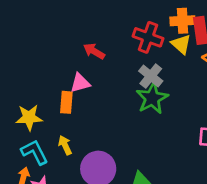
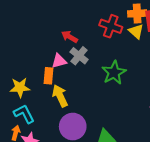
gray cross: (151, 76) -> (79, 56), moved
yellow arrow: (65, 145) -> (60, 96), moved, size x1.5

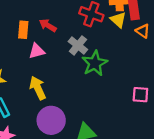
gray cross: (79, 56) -> (78, 45), moved
orange rectangle: (48, 76) -> (23, 30), moved

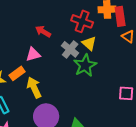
yellow triangle: (118, 20) -> (89, 43), moved
orange rectangle: (23, 30) -> (17, 73), moved, turned 49

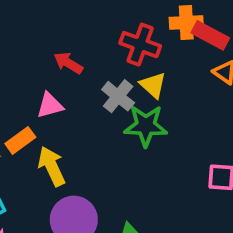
red rectangle: (120, 16) -> (210, 35), turned -54
green star: (85, 65) -> (146, 126), turned 30

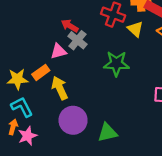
yellow triangle: (153, 85) -> (135, 29), moved
gray cross: (118, 96) -> (77, 40), moved

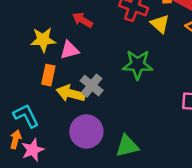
gray cross: (77, 40) -> (92, 86), moved
orange rectangle: (41, 72) -> (48, 75), turned -42
yellow star: (17, 79) -> (43, 40), moved
yellow arrow: (60, 88) -> (71, 93), turned -50

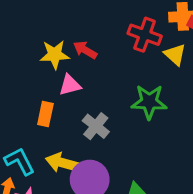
yellow star: (43, 40) -> (55, 55), moved
yellow arrow: (71, 93) -> (62, 163), moved

